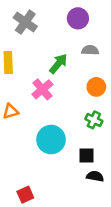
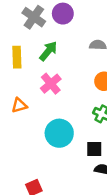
purple circle: (78, 18) -> (63, 14), moved
green arrow: (58, 64) -> (48, 51), moved

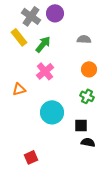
yellow rectangle: (17, 57) -> (19, 37), moved, turned -36

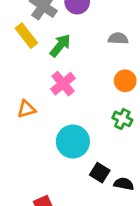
black square: (81, 125) -> (100, 173), moved, turned 32

